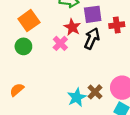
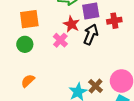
orange square: (29, 21) -> (29, 19), turned 30
orange semicircle: (17, 90) -> (28, 81), moved

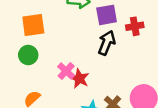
red star: (71, 24) -> (79, 79), moved
pink cross: (60, 40) -> (66, 71), moved

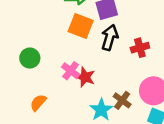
orange square: (33, 25) -> (81, 26), moved, turned 35
red cross: (135, 26) -> (140, 48), moved

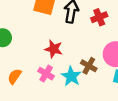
pink cross: (71, 71) -> (46, 74), moved

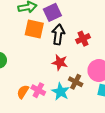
red star: (54, 49) -> (60, 62), moved
orange semicircle: (15, 76) -> (23, 92), moved

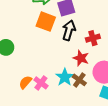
red star: (60, 62) -> (81, 58), moved
cyan star: (61, 92) -> (65, 77), moved

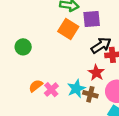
black arrow: (69, 30) -> (101, 45), moved, turned 30
brown cross: (79, 80) -> (90, 94), turned -32

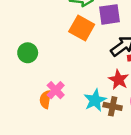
orange semicircle: (36, 86) -> (45, 99), turned -40
pink cross: (51, 90) -> (56, 90), moved

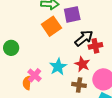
orange square: (82, 28) -> (51, 26), turned 30
cyan star: (95, 100) -> (58, 67), moved

